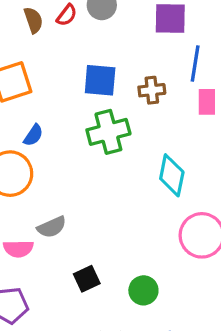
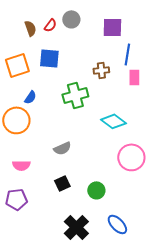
blue square: (100, 80) -> (49, 58), moved
cyan diamond: (172, 175) -> (113, 121), turned -65
gray semicircle: (52, 227) -> (62, 148), moved

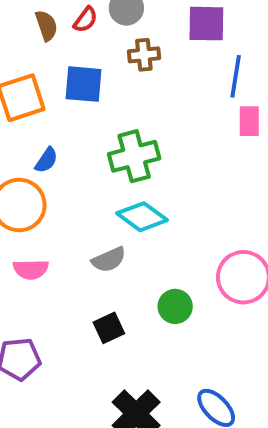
brown cross: (101, 70) -> (144, 55), moved
cyan diamond: (113, 121) -> (142, 217), moved
pink semicircle: (21, 165) -> (31, 269), moved
green circle: (96, 190) -> (175, 306), moved

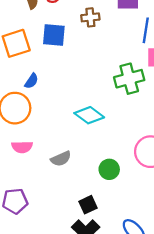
green cross: (134, 156) -> (129, 79), moved
gray semicircle: (109, 260) -> (61, 159), moved
black square: (109, 328) -> (88, 205), moved

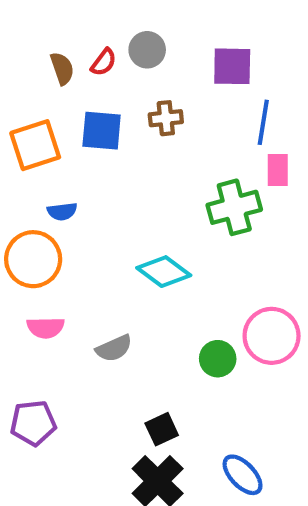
brown cross: (90, 17) -> (166, 118), moved
blue semicircle: (31, 81) -> (62, 211), turned 49
green circle: (109, 169) -> (218, 359), moved

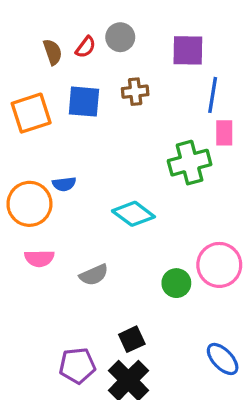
blue semicircle: (62, 211) -> (64, 184), moved
purple pentagon: (33, 423) -> (77, 366), moved
blue ellipse: (243, 475) -> (223, 359), moved

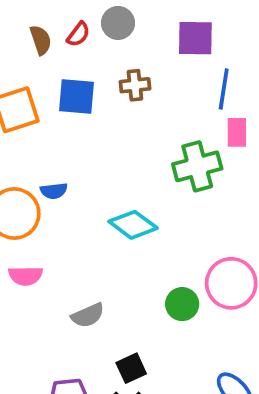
gray semicircle: (94, 275) -> (88, 315), moved

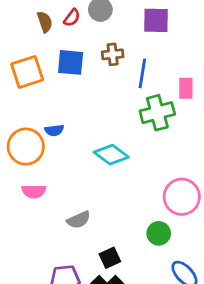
blue line: (224, 89) -> (142, 73), moved
green circle: (182, 304) -> (159, 233), moved

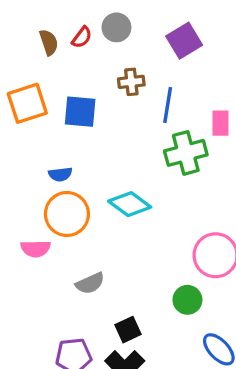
purple square: (156, 20) -> (184, 41), turned -32
blue square: (71, 62) -> (80, 112), moved
orange circle: (26, 147) -> (67, 214), moved

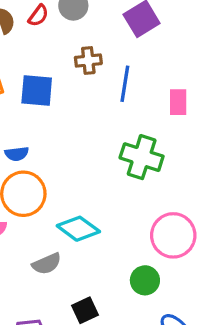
green cross: (186, 153) -> (142, 157), moved, turned 33
cyan diamond: (130, 204) -> (78, 229), moved

